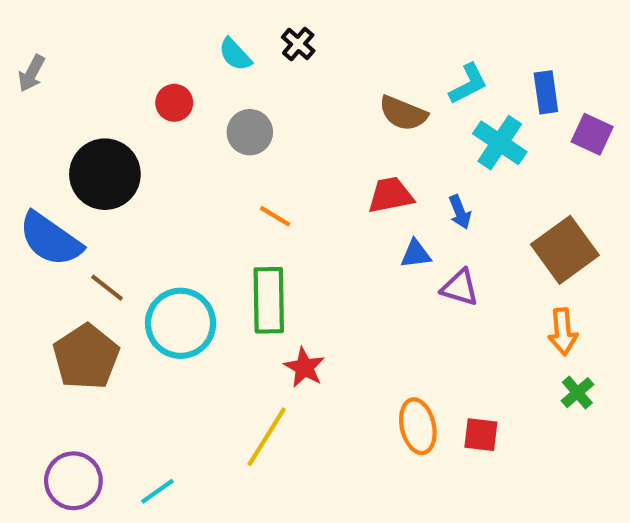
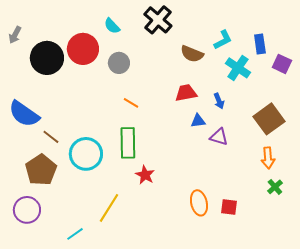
black cross: (298, 44) -> (158, 20), moved, size x1.8
red circle: (174, 103) -> (83, 49), size x1.8
black circle: (105, 174) -> (47, 58), moved
yellow line: (267, 437) -> (109, 208), moved
purple circle: (73, 481) -> (27, 210), moved

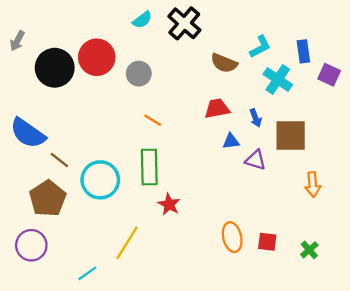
cyan semicircle: (112, 26) -> (142, 20), moved, turned -84
brown square: (269, 119) -> (291, 135), moved, turned 36
green cross: (275, 187) -> (309, 250), moved

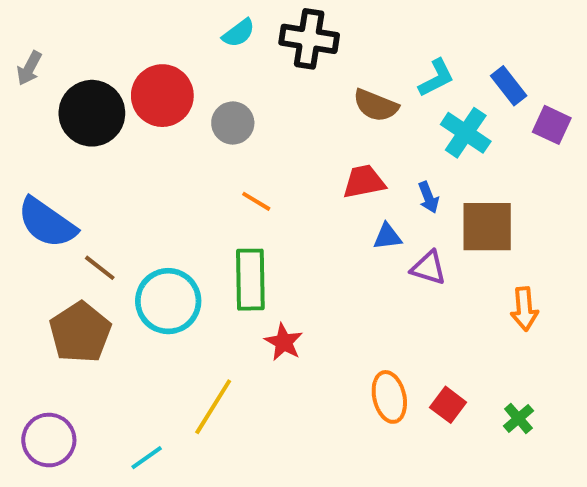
black cross: (184, 23) -> (309, 39), turned -32
blue rectangle: (303, 51) -> (509, 86), turned -30
red square: (267, 242) -> (448, 405), turned 30
purple circle: (31, 245) -> (49, 440), moved

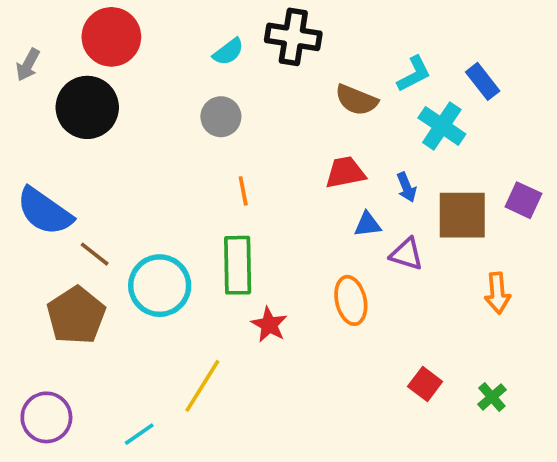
cyan semicircle: (239, 33) -> (228, 52), moved
red circle: (162, 96) -> (111, 37), moved
purple square: (552, 125) -> (523, 200), moved
orange line: (256, 201) -> (243, 191), turned 48
orange ellipse: (389, 397) -> (351, 300), moved

